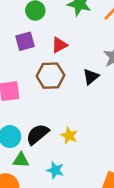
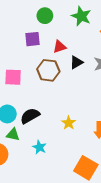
black triangle: (91, 77) -> (76, 62), moved
yellow star: (69, 136) -> (69, 123), moved

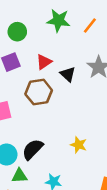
black triangle: (76, 62) -> (68, 74), turned -32

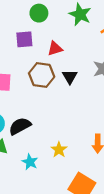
black triangle: (68, 74) -> (70, 77), moved
yellow star: (78, 145) -> (59, 150), moved

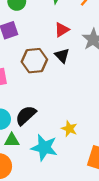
red triangle: (55, 49) -> (62, 30), moved
cyan star: (30, 162) -> (44, 148), size x1.6

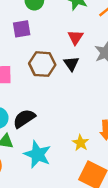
red triangle: (62, 30) -> (75, 37), turned -35
yellow star: (69, 129) -> (81, 143), moved

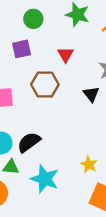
red triangle: (75, 37) -> (65, 55), moved
black triangle: (71, 64) -> (91, 94), moved

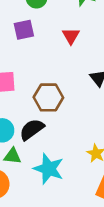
brown hexagon: (45, 85) -> (48, 97), moved

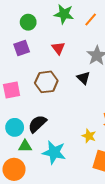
brown hexagon: (48, 97) -> (46, 82), moved

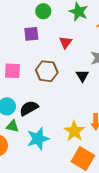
yellow star: (89, 136) -> (74, 131), size x1.5
cyan star: (54, 152) -> (38, 139), turned 30

